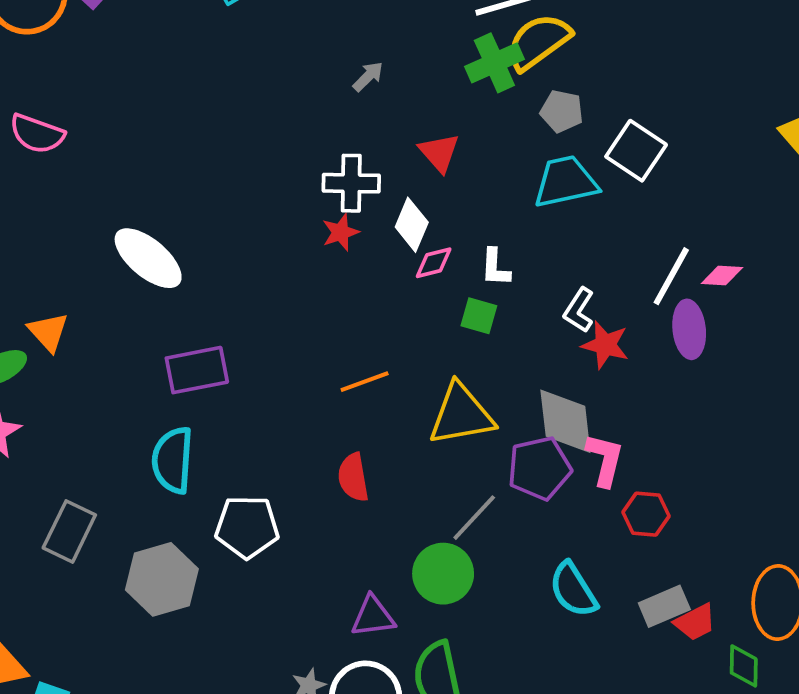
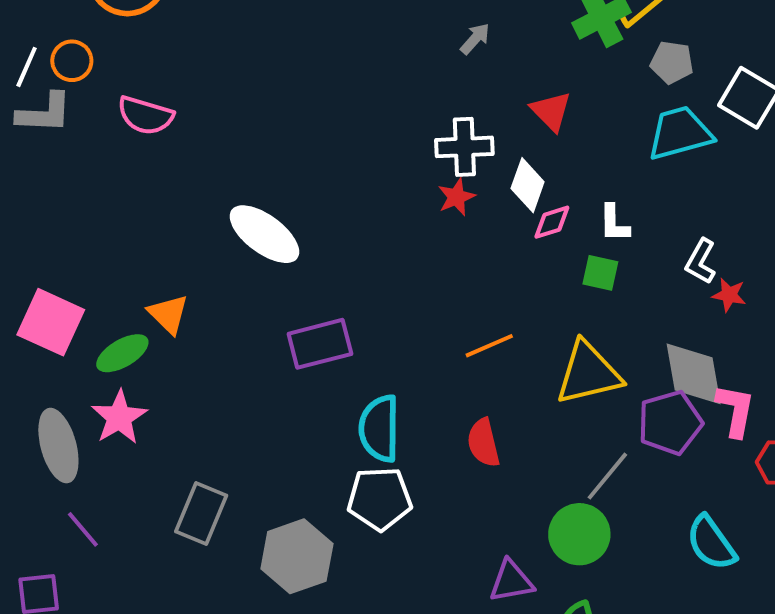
red star: (605, 345) -> (729, 295), size x0.7
cyan semicircle: (173, 460) -> (379, 428), moved

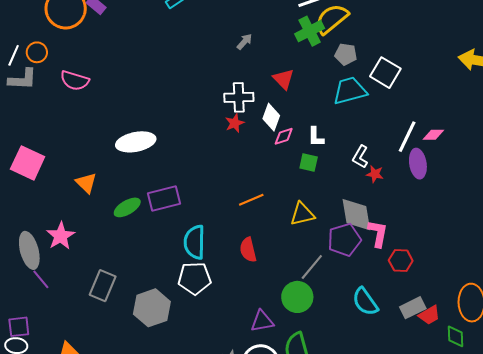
white ellipse: (264, 234) -> (136, 142), turned -48
pink square: (51, 322) -> (28, 163), moved
green ellipse: (122, 353) -> (127, 207), moved
yellow triangle: (588, 373) -> (302, 214), size x0.7
purple line: (83, 529) -> (41, 279), moved

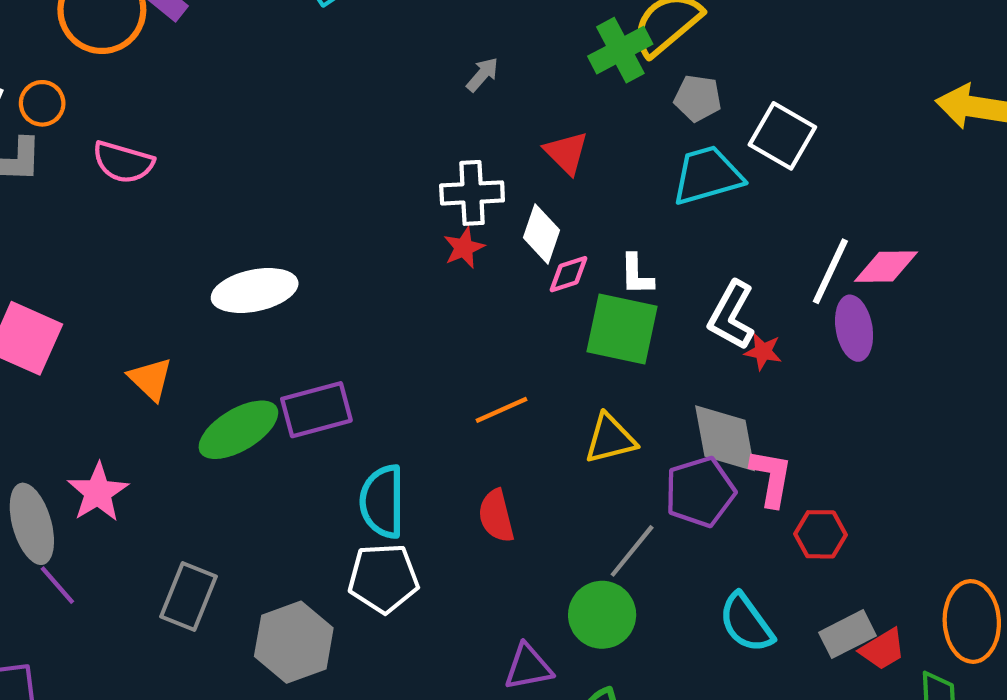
pink diamond: (433, 135) -> (886, 267), size x1.4
white L-shape: (360, 157) -> (732, 315), size x1.4
green square: (309, 162) -> (622, 329), size x1.8
green ellipse: (127, 207) -> (238, 430), size x1.4

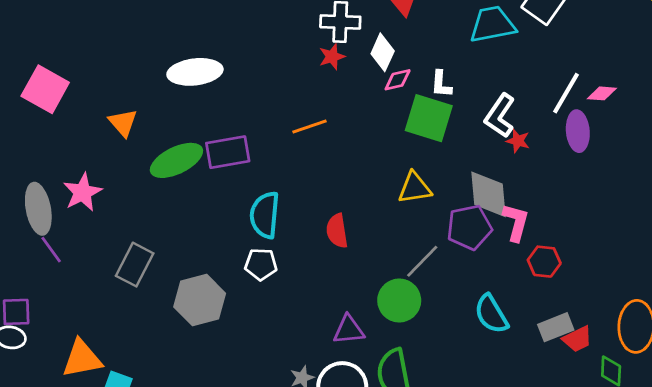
pink diamond: (886, 267) -> (602, 93), size x0.7
orange line: (502, 410) -> (310, 127), moved
white pentagon: (383, 578) -> (261, 264), size x0.7

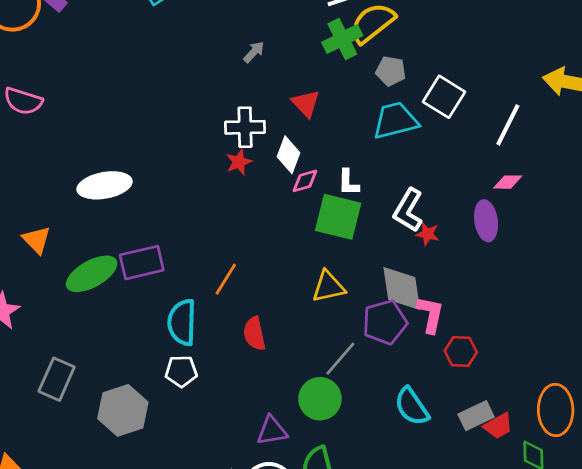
white line: (566, 93) -> (508, 125), moved
orange line: (310, 127) -> (226, 279), moved, turned -36

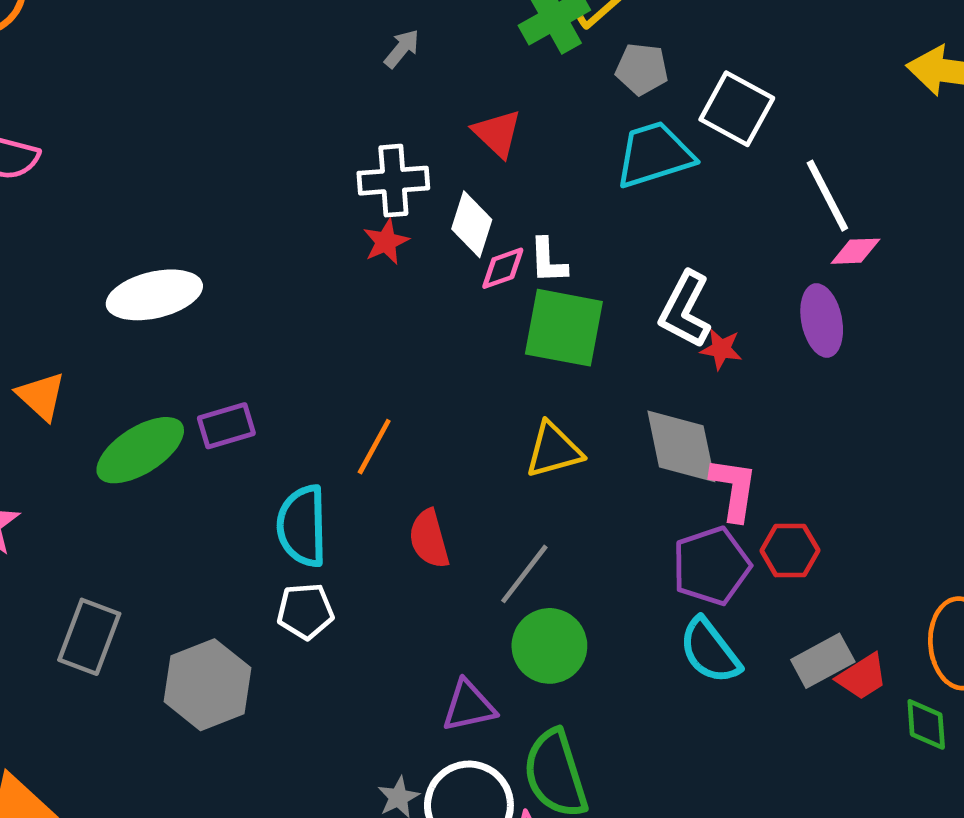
white line: (508, 125) -> (827, 196), moved, turned -51
white L-shape: (348, 182) -> (548, 261), moved
purple rectangle: (142, 263) -> (226, 426), size x0.7
purple pentagon: (385, 322) -> (711, 566), moved
gray line: (340, 359) -> (524, 574), moved

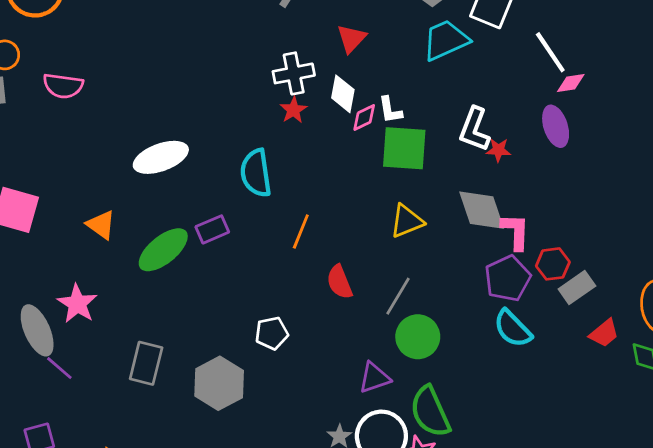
red triangle: (497, 133) -> (351, 38), turned 36
cyan semicircle: (302, 526) -> (256, 173), moved
gray rectangle: (823, 661) -> (577, 287), moved

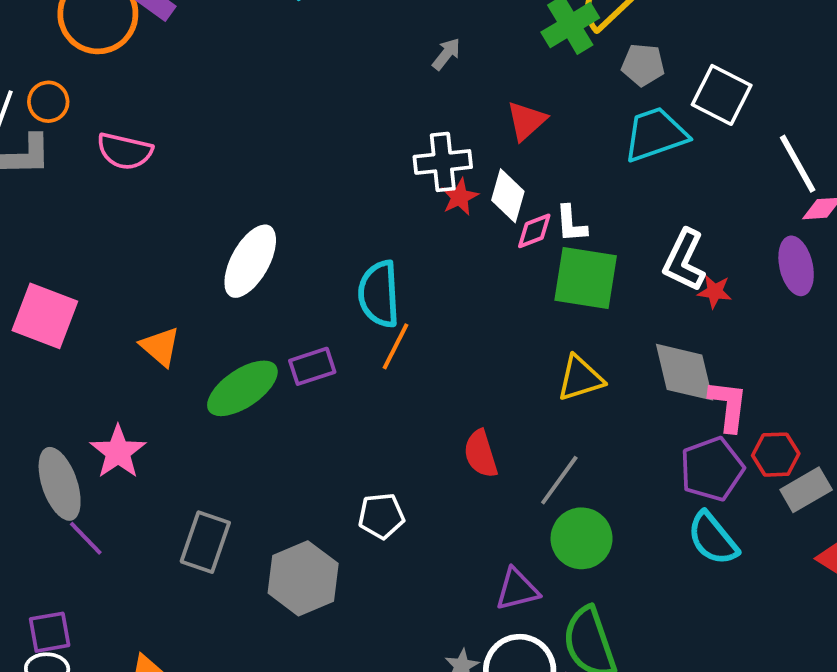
red star: (293, 110) -> (460, 197), moved
white ellipse: (161, 157) -> (250, 261), turned -46
orange line: (301, 231) -> (395, 346), moved

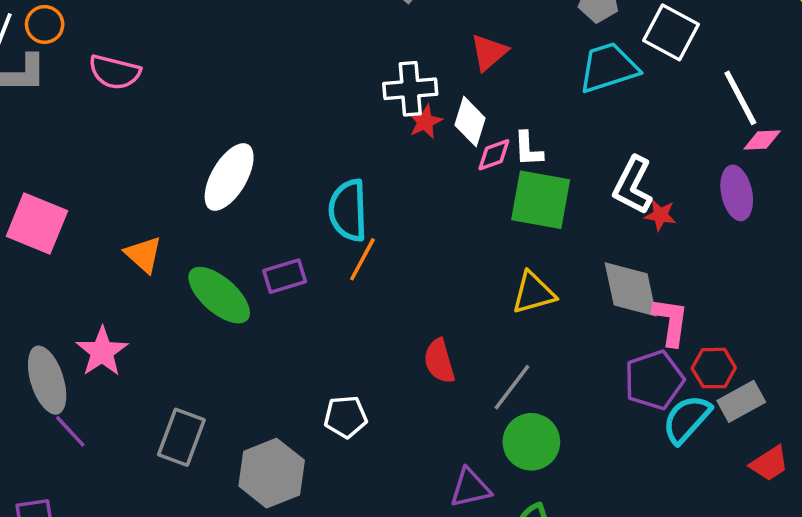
green ellipse: (242, 388) -> (219, 295), turned 74
cyan semicircle: (713, 538) -> (687, 419), moved, turned 80

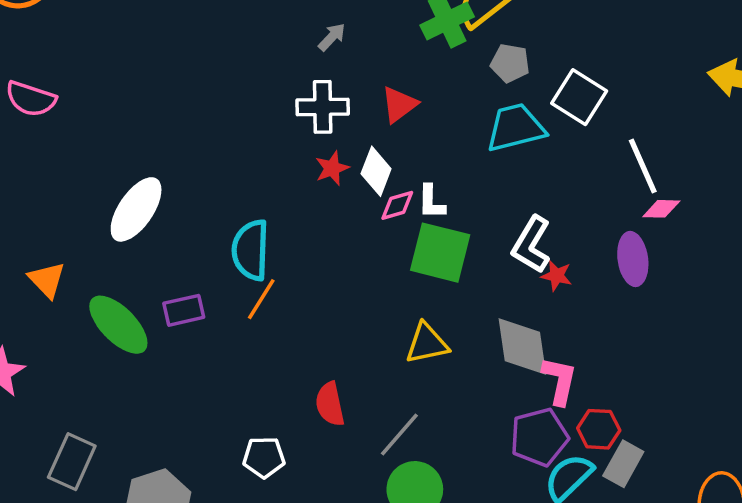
white cross: (410, 89) -> (323, 107), moved
gray rectangle: (741, 401) -> (623, 464), turned -36
white pentagon: (346, 417) -> (264, 457), moved

